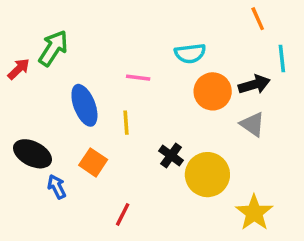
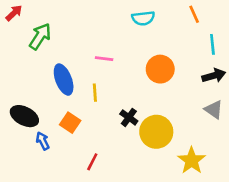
cyan semicircle: (190, 53) -> (143, 18), moved
red arrow: (19, 69) -> (14, 13), moved
black arrow: (254, 85) -> (214, 76), moved
gray triangle: (252, 124) -> (214, 110), moved

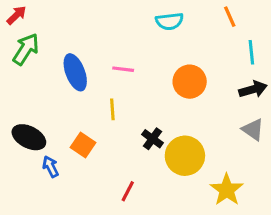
green arrow: (40, 36) -> (26, 49), moved
blue ellipse: (64, 80) -> (75, 72), moved
red line: (92, 162) -> (128, 191), moved

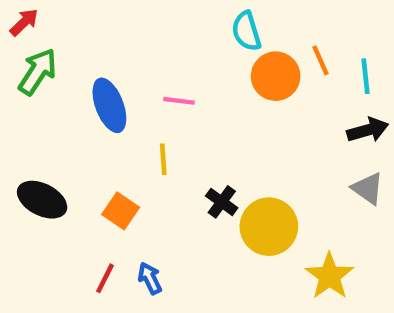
orange line: (230, 17) -> (321, 60), moved
cyan semicircle: (169, 21) -> (246, 31), turned 80
orange circle: (190, 82) -> (276, 76), moved
blue arrow: (51, 167) -> (150, 278), moved
red line: (128, 191) -> (105, 278), moved

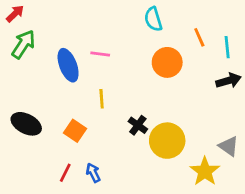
orange circle: (276, 76) -> (167, 62), moved
pink line: (179, 101) -> (100, 54), moved
gray triangle: (368, 188) -> (229, 146), moved

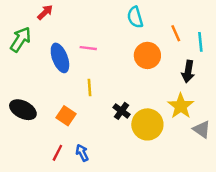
red arrow: (15, 14) -> (45, 12), moved
black arrow: (229, 81) -> (188, 71), moved, turned 115
yellow star: (205, 171) -> (181, 106), moved

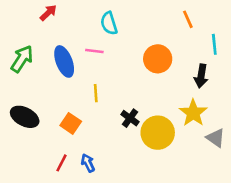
cyan semicircle: (135, 17) -> (109, 23), moved
orange line: (176, 33) -> (188, 19), moved
green arrow: (20, 39) -> (22, 59), moved

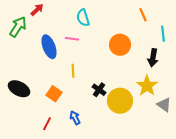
green arrow: (22, 59) -> (18, 27), moved
blue arrow: (88, 163) -> (75, 118), moved

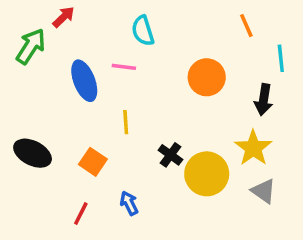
gray triangle: (164, 105) -> (264, 191), moved

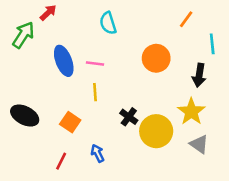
orange line: (246, 26) -> (186, 19), turned 60
pink line: (124, 67) -> (95, 63), moved

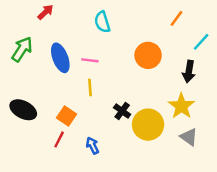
green arrow: (23, 35) -> (22, 49), moved
cyan line: (212, 44) -> (201, 42), turned 48
red line: (61, 161) -> (59, 139), moved

